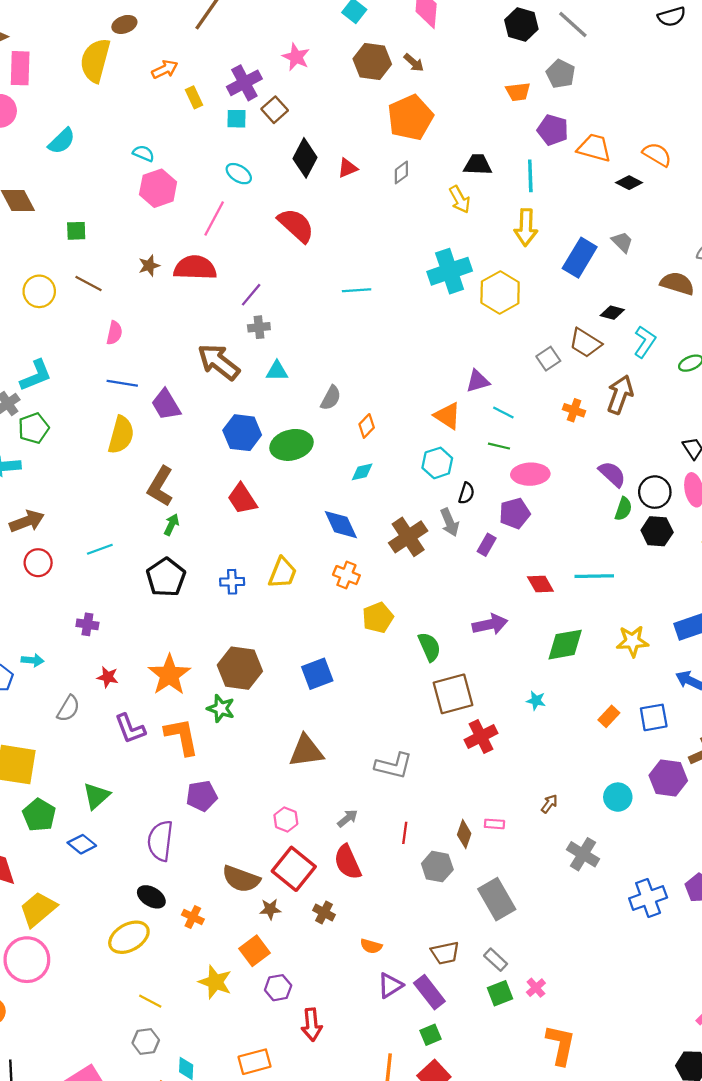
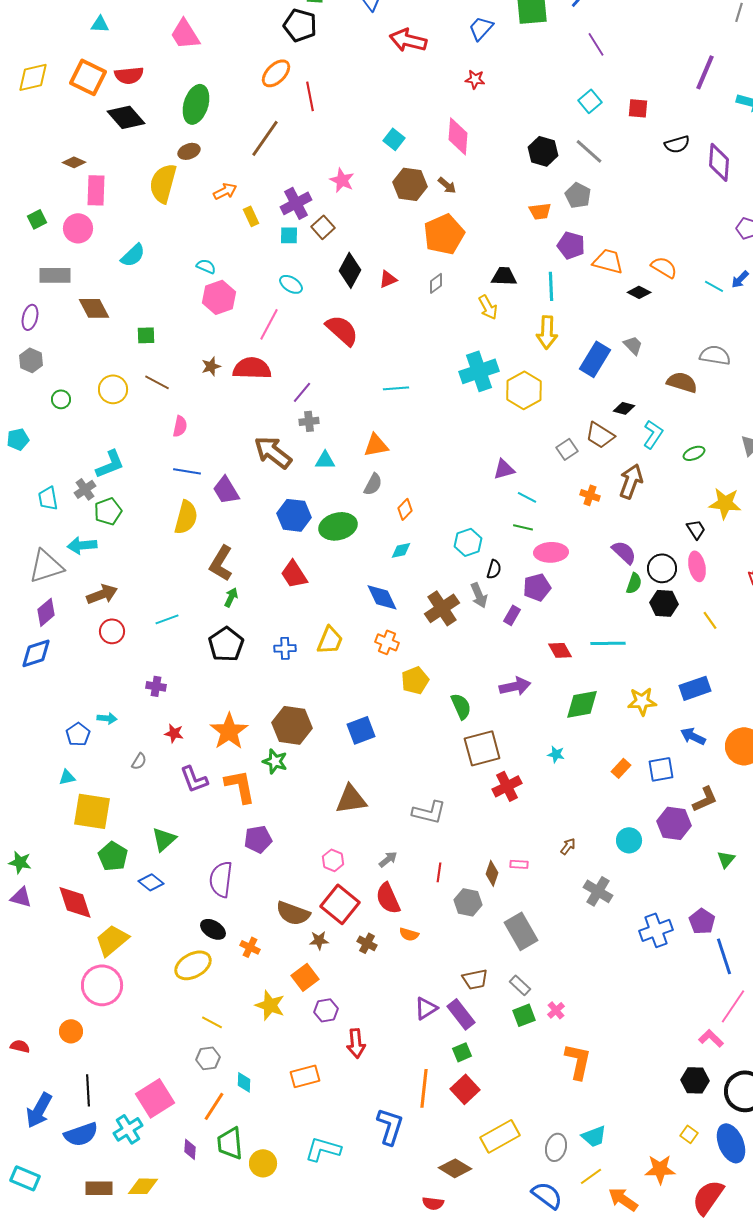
orange triangle: (447, 416) -> (376, 445), moved, turned -44
gray semicircle: (68, 708) -> (139, 761), size x0.7
orange semicircle: (371, 946) -> (409, 934), moved

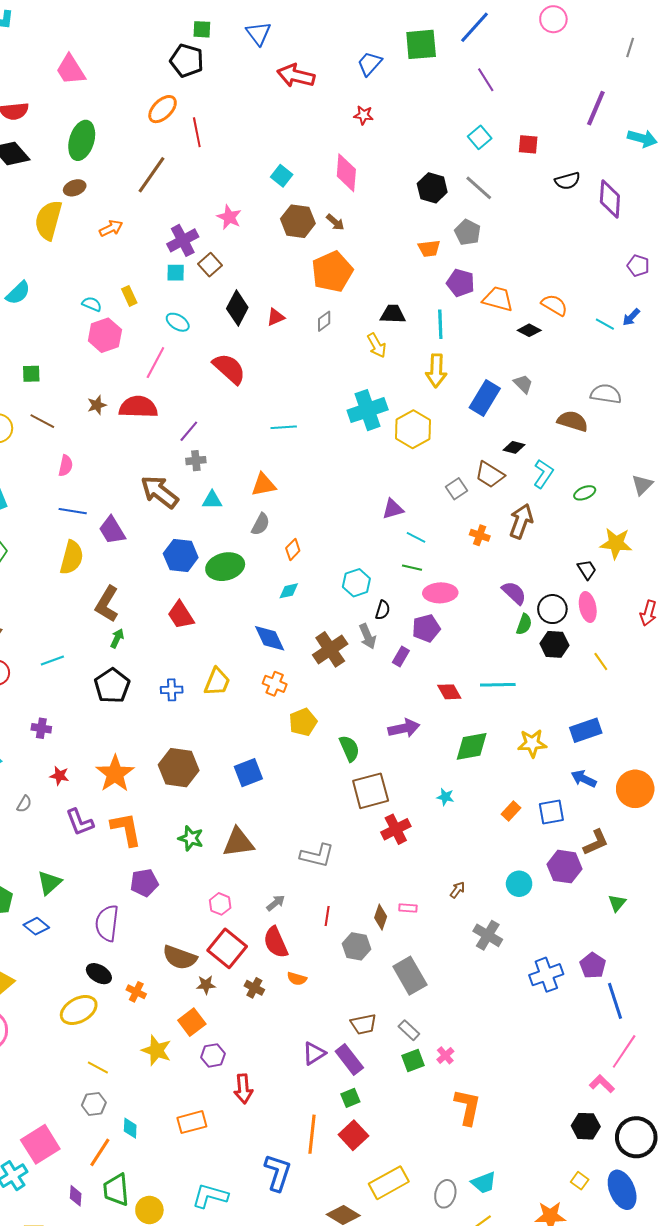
yellow rectangle: (251, 216) -> (129, 296), moved
green star: (275, 761) -> (191, 838), moved

